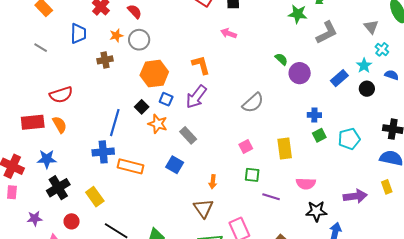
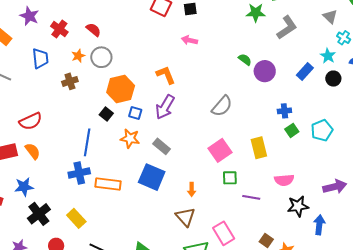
black square: (142, 107) -> (106, 114), moved
pink square: (246, 146) -> (220, 150), size x1.6
blue square: (175, 165) -> (152, 177), size x1.5

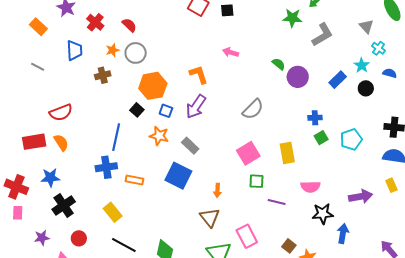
pink arrow: (189, 40) -> (231, 52), moved
orange rectangle: (108, 184) -> (134, 180), size x0.7
yellow rectangle: (76, 218) -> (113, 212), moved

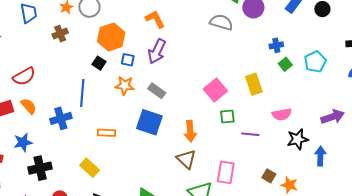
gray semicircle: (253, 109) -> (221, 22), moved, turned -110
blue cross: (106, 167) -> (61, 118), moved
orange arrow: (217, 190) -> (190, 131), size x1.5
black cross: (64, 205) -> (40, 168), turned 30
pink rectangle: (247, 236) -> (226, 172), turned 45

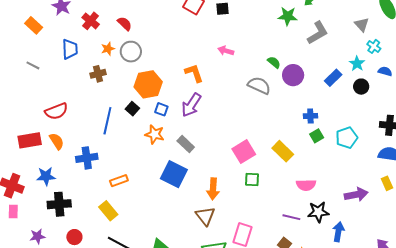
yellow rectangle: (254, 84) -> (283, 151), turned -35
blue line: (82, 93) -> (107, 121), moved
orange rectangle: (106, 133) -> (119, 181), moved, turned -30
purple line: (250, 134) -> (291, 217), moved

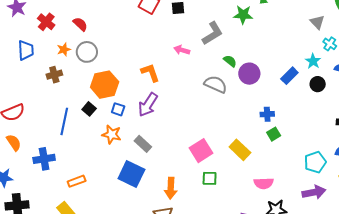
gray L-shape: (318, 33) -> (212, 33), moved
cyan pentagon: (347, 138) -> (315, 162), moved

